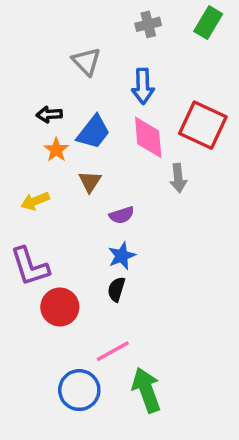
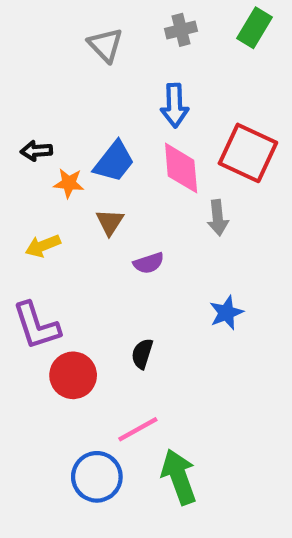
gray triangle: (86, 61) -> (105, 45), moved
black arrow: (49, 114) -> (36, 151), moved
orange star: (56, 150) -> (69, 183), turned -30
blue star: (122, 256) -> (226, 313), moved

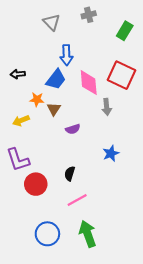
green rectangle: (254, 28) -> (125, 31), moved
blue arrow: (175, 105) -> (66, 55), moved
orange star: (69, 183) -> (37, 99), moved
pink line: (138, 429) -> (77, 200), moved

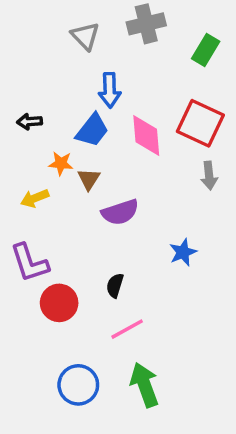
gray cross: (89, 15) -> (146, 24), size x1.5
gray arrow: (107, 107) -> (209, 176), moved
purple semicircle: (73, 129) -> (120, 212), size x1.5

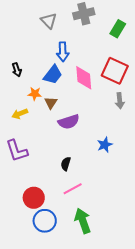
black arrow: (29, 122) -> (17, 70), turned -104
red circle: (59, 303) -> (34, 198), moved

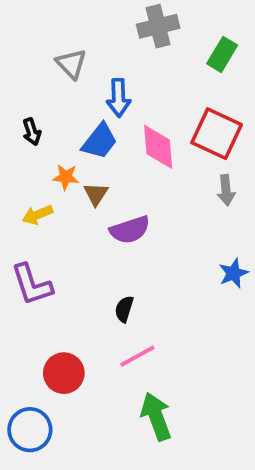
gray triangle: (49, 21) -> (71, 64), moved
blue star: (105, 145) -> (234, 273), moved
blue circle: (45, 221) -> (30, 430), moved

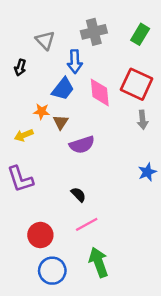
gray cross: (158, 26) -> (94, 32), moved
black arrow: (32, 132) -> (20, 68), moved, turned 35
black semicircle: (124, 309) -> (78, 195), turned 119
blue circle: (30, 430) -> (52, 271), moved

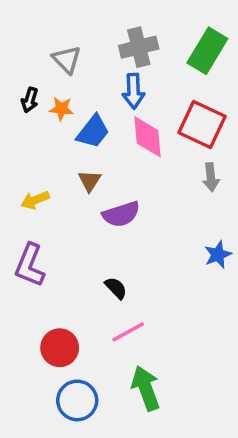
green rectangle: (140, 34) -> (207, 51), size x1.4
blue arrow: (75, 62) -> (133, 91), moved
orange star: (42, 111) -> (61, 109), moved
purple L-shape: (20, 179) -> (30, 265), turned 40

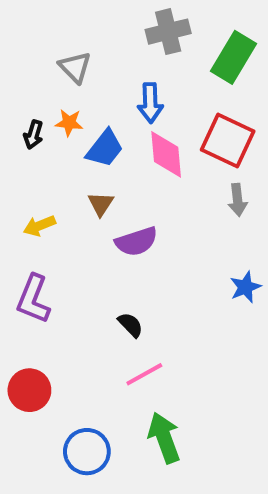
gray cross: (139, 47) -> (168, 32), moved
black arrow: (30, 100) -> (33, 135), moved
red circle: (60, 348) -> (29, 390), moved

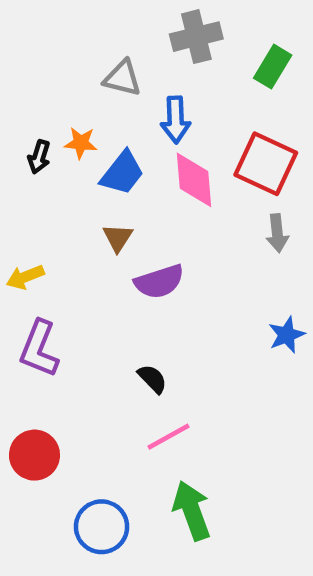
green rectangle: (234, 57) -> (273, 67), size x0.7
gray triangle: (75, 67) -> (122, 78), moved, turned -32
yellow arrow: (39, 226) -> (25, 277), moved

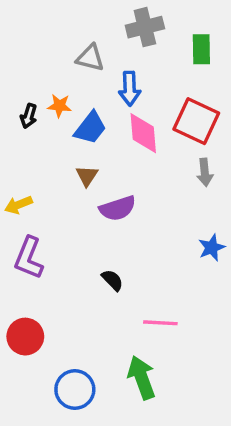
green rectangle: (273, 67) -> (201, 49), turned -32
pink line: (169, 437) -> (160, 323), moved, turned 32

